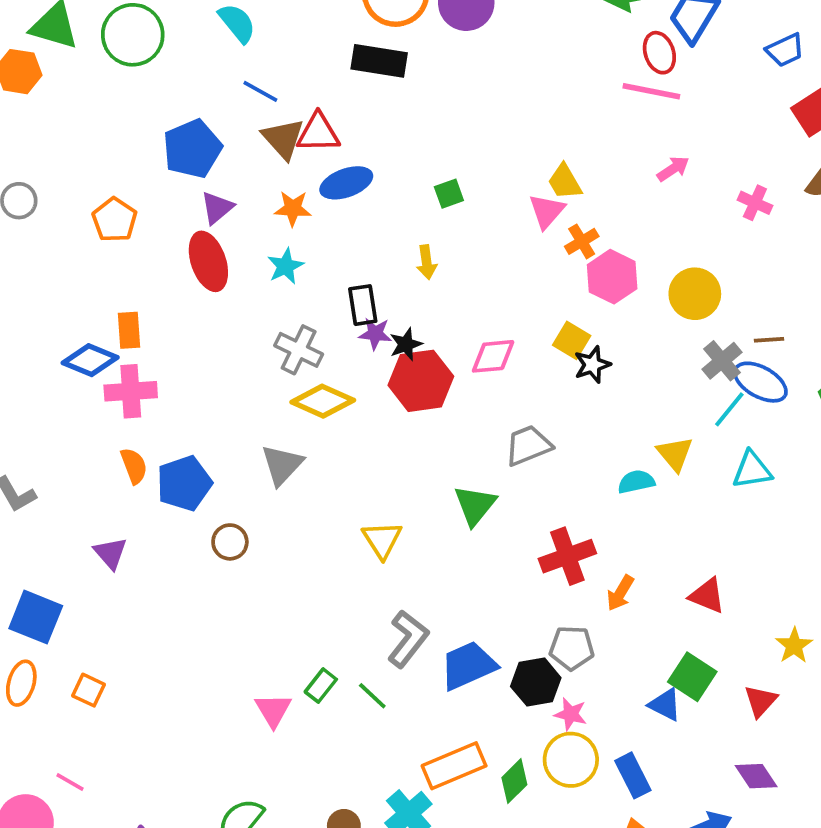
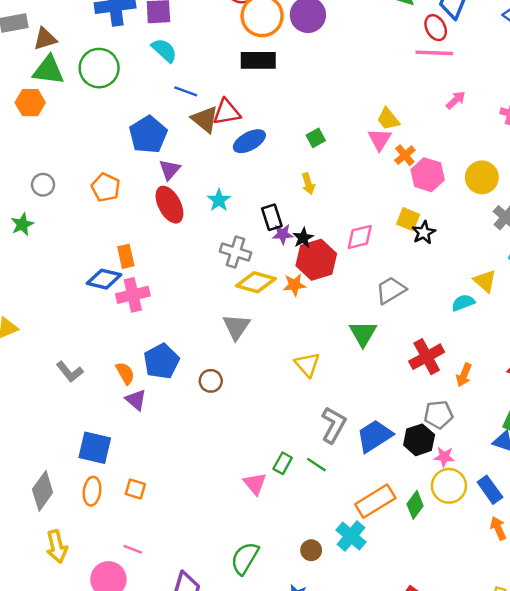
orange star: (293, 208) -> (294, 285), moved
orange semicircle: (134, 466) -> (125, 373), moved
blue pentagon: (184, 483) -> (161, 361), moved

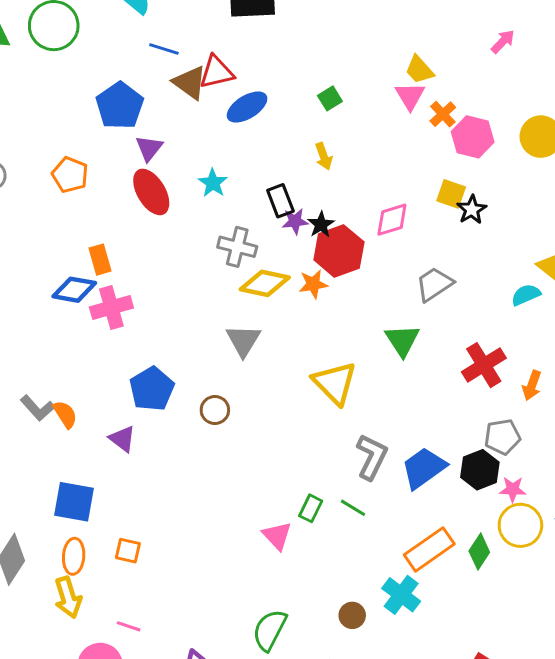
yellow triangle: (307, 365) -> (335, 383), size x1.4
orange semicircle: (125, 373) -> (65, 414), moved
yellow arrow: (57, 546) -> (68, 597), moved

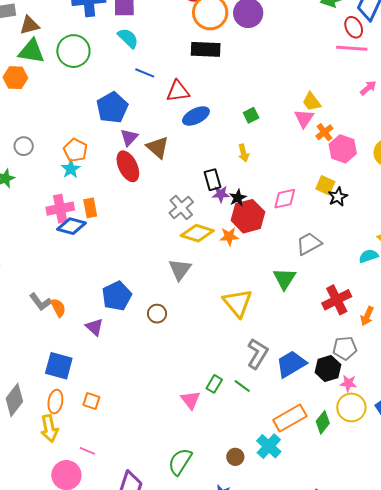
brown triangle: (190, 83) -> (158, 147), moved
cyan star: (213, 183) -> (71, 169), moved
gray cross: (237, 247) -> (181, 207), turned 30
pink cross: (111, 308) -> (60, 209), moved

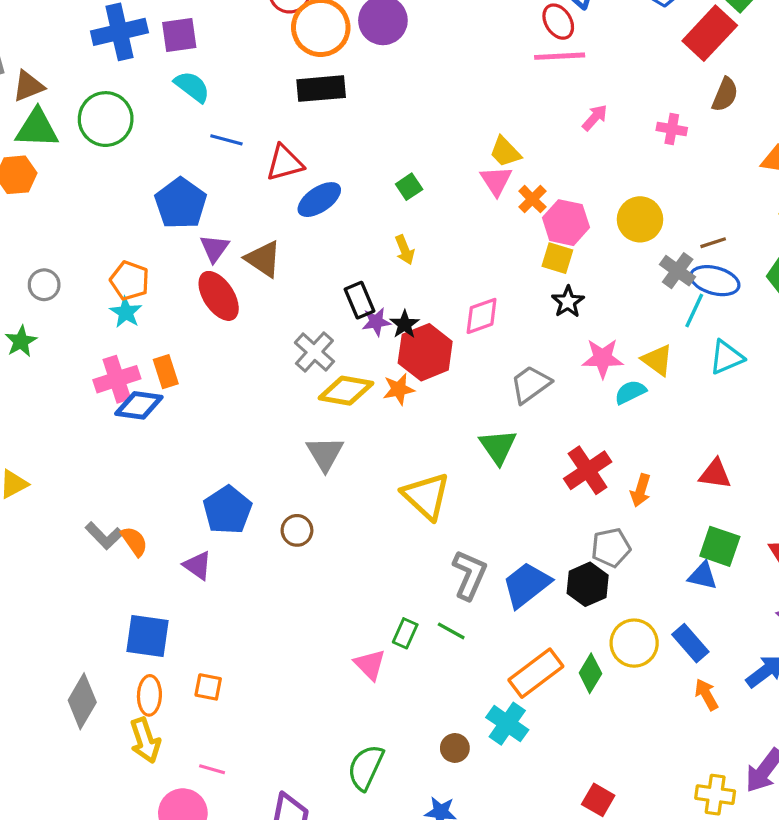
yellow square: (325, 185) -> (557, 258), moved
pink star: (348, 383) -> (603, 358), moved, size x1.4

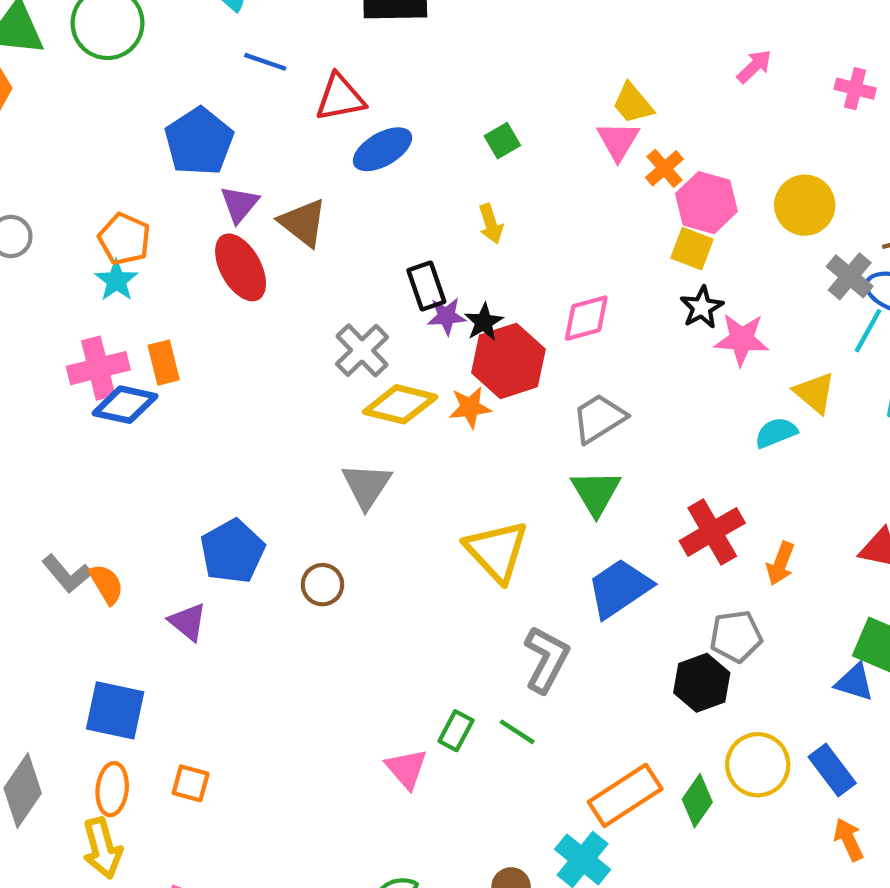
pink star: (603, 358) -> (742, 339), moved
gray trapezoid: (530, 384) -> (599, 418), moved
blue trapezoid: (527, 585) -> (619, 588), moved

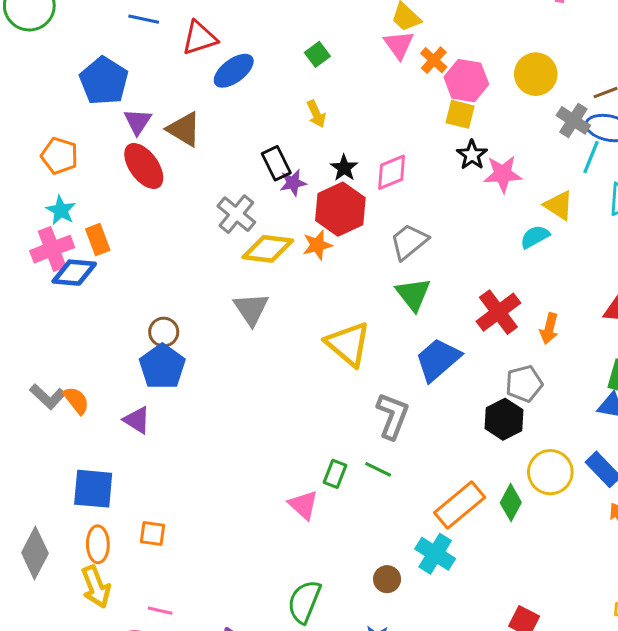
cyan star: (116, 280) -> (61, 210), moved
black star: (484, 322) -> (344, 168), moved
brown circle: (322, 585) -> (164, 332), moved

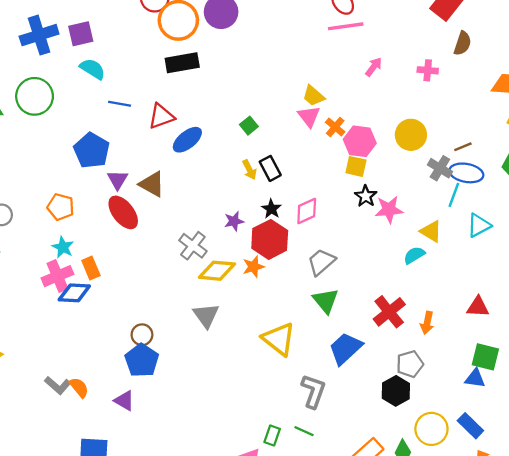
black rectangle: (276, 163) -> (270, 168), moved

